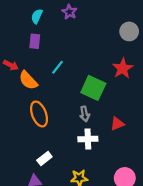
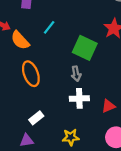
red triangle: (117, 124) -> (108, 106), moved

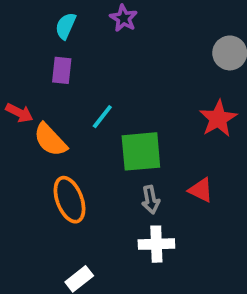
green square: (85, 48) -> (141, 151), moved, turned -30
red triangle: (108, 106) -> (201, 190), moved, turned 48

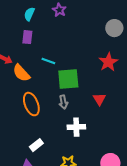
cyan line: (102, 117) -> (48, 61), turned 72
red triangle: (201, 190) -> (99, 99), turned 32
gray arrow: (151, 200) -> (63, 102), moved

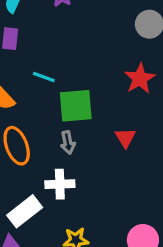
white cross: (76, 127) -> (60, 184), moved
white rectangle: (36, 145) -> (25, 211), size x1.5

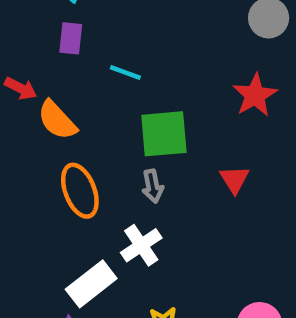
cyan line: (44, 77) -> (125, 72), moved
white cross: (60, 184) -> (141, 245), turned -32

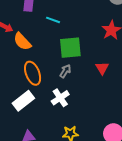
gray arrow: (153, 186) -> (65, 71), turned -136
white rectangle: (91, 284) -> (23, 101), moved

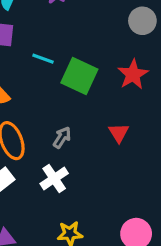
green square: (70, 48) -> (79, 76), moved, turned 30

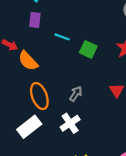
green square: (79, 76) -> (88, 49), size x0.7

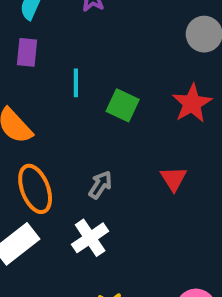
cyan line: (62, 37) -> (76, 83), turned 70

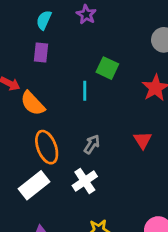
cyan line: (76, 83) -> (85, 91), moved
green square: (123, 105) -> (107, 68), moved

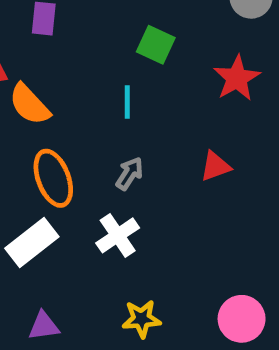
cyan line: (85, 91) -> (127, 102), moved
red triangle: (143, 140) -> (215, 166), turned 42

